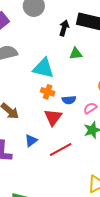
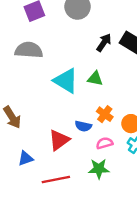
green triangle: (76, 54) -> (95, 79), moved
orange cross: (48, 92) -> (105, 114), moved

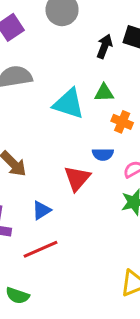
orange cross: (105, 114) -> (122, 122), moved
red line: (56, 179) -> (41, 249), moved

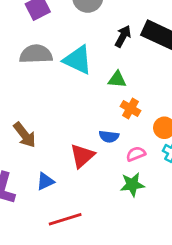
cyan triangle: (69, 104) -> (78, 60), moved
red line: (41, 249) -> (65, 219), moved

